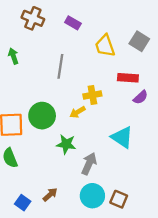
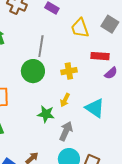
yellow arrow: (78, 112) -> (65, 100), moved, turned -32
green circle: (42, 116) -> (33, 71), moved

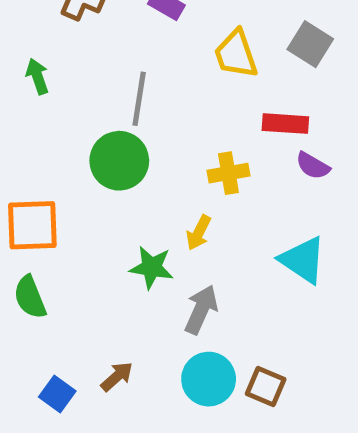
yellow cross: (69, 71) -> (228, 173), moved
purple semicircle: (111, 73) -> (313, 166), turned 72
cyan triangle: (95, 108) -> (303, 260), moved

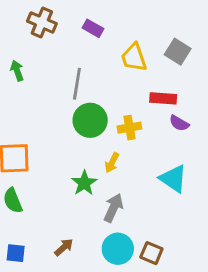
green circle: (119, 161) -> (90, 120), moved
green star: (152, 267) -> (84, 183), turned 30
blue square: (57, 394) -> (16, 253), moved, turned -30

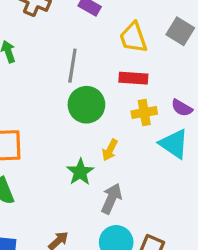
red rectangle: (163, 98) -> (133, 78), moved
yellow cross: (129, 128) -> (144, 113), moved
cyan triangle: (173, 179) -> (174, 144), moved

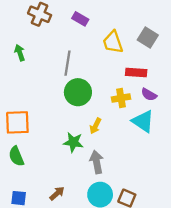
red rectangle: (133, 78) -> (136, 72), moved
green star: (80, 172) -> (73, 142), turned -30
gray arrow: (111, 199) -> (97, 162), turned -35

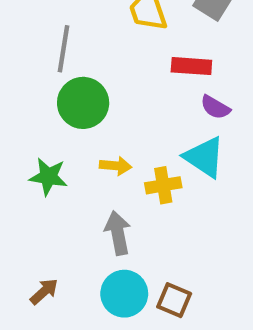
yellow cross: (121, 98) -> (163, 185), moved
yellow arrow: (95, 126) -> (116, 166), turned -112
green star: (73, 142) -> (48, 177), moved

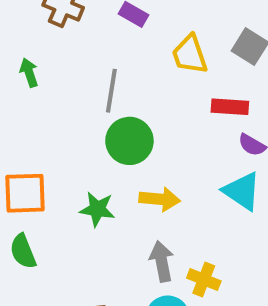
yellow arrow: (116, 166) -> (160, 199), size x1.4
yellow cross: (163, 185) -> (204, 279), moved, turned 32

